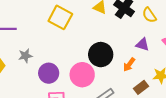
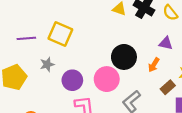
yellow square: (60, 17) -> (60, 34), moved

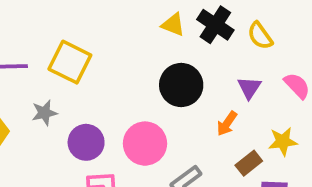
purple triangle: (166, 43) -> (249, 88), turned 48
black circle: (124, 57) -> (181, 85), moved

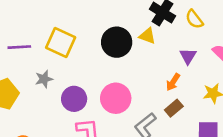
yellow triangle: (173, 25) -> (147, 36), moved
black circle: (181, 85) -> (117, 42), moved
brown rectangle: (249, 163) -> (174, 108), moved

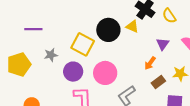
yellow square: (61, 43) -> (83, 44), moved
brown rectangle: (174, 108) -> (158, 82), moved

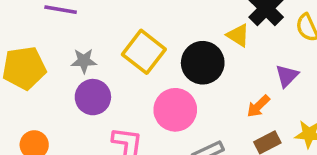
black circle: (108, 30) -> (203, 63), moved
purple circle: (73, 72) -> (93, 97), moved

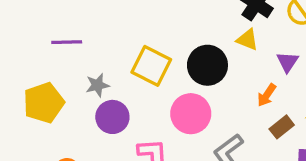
yellow triangle: (238, 35) -> (247, 40), moved

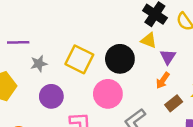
purple triangle: (287, 62) -> (168, 57), moved
gray star: (97, 85) -> (39, 64), moved

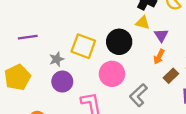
gray star: (39, 64) -> (57, 59), moved

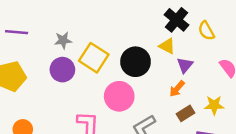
purple line: (28, 37) -> (17, 32), moved
gray star: (57, 59) -> (63, 40), moved
purple circle: (62, 82) -> (62, 70), moved

